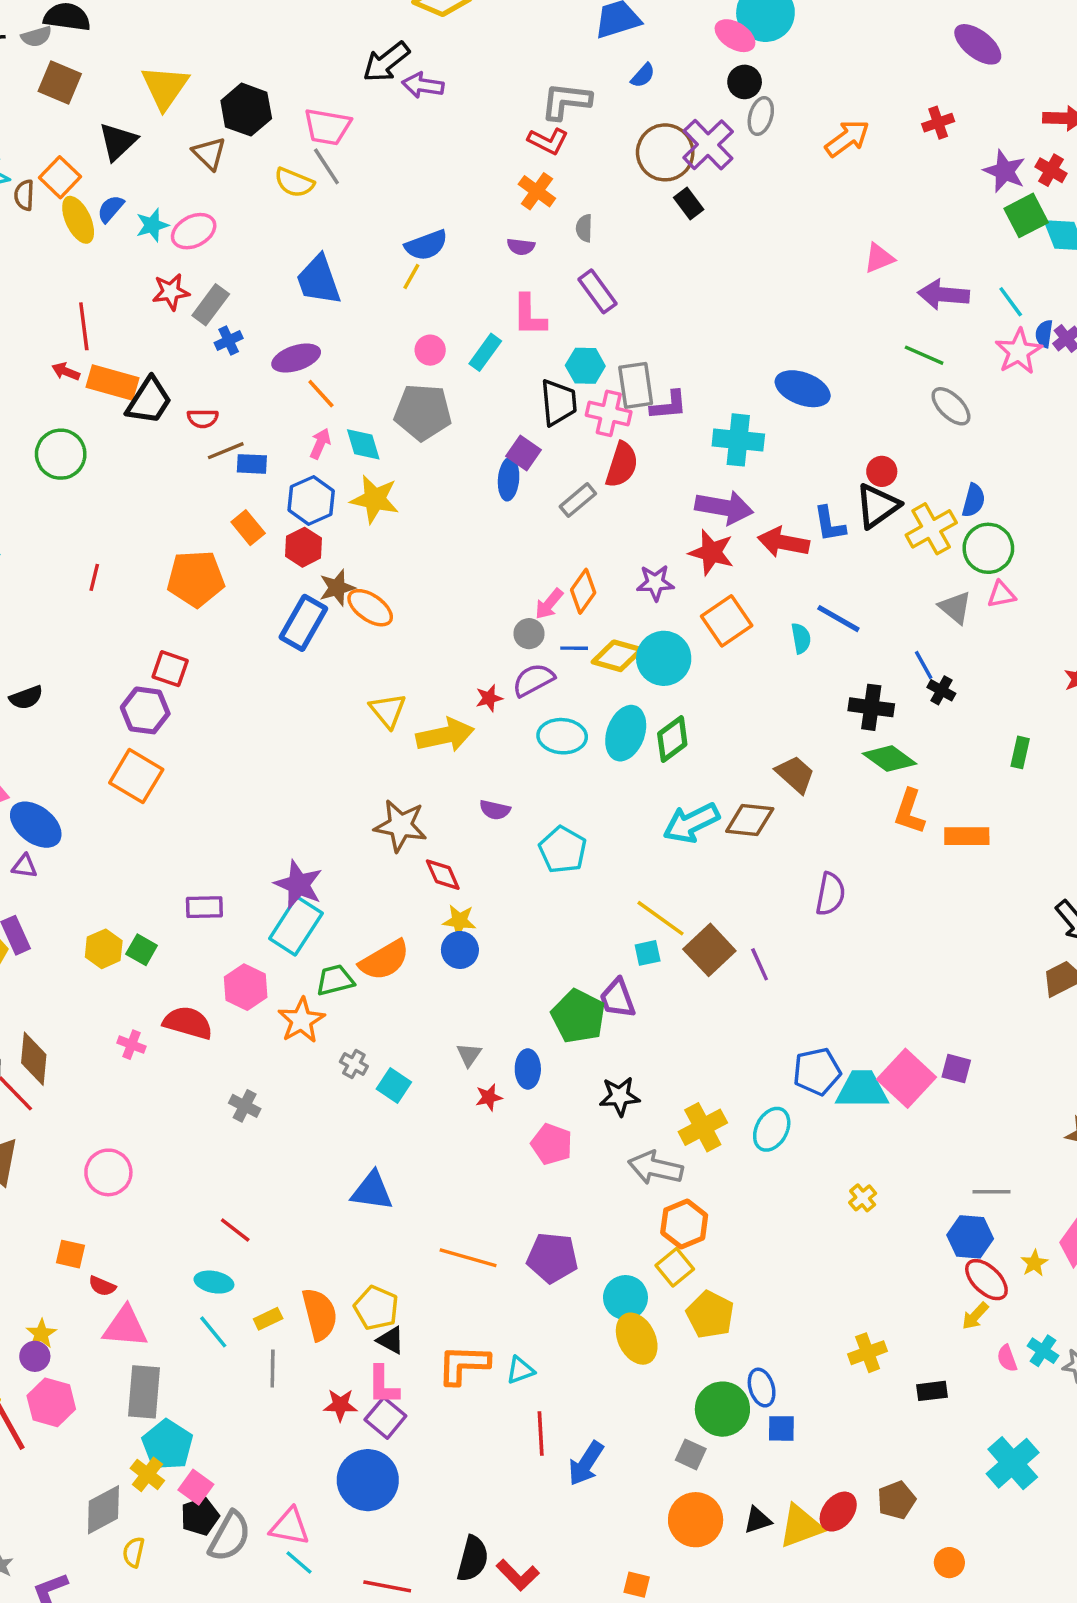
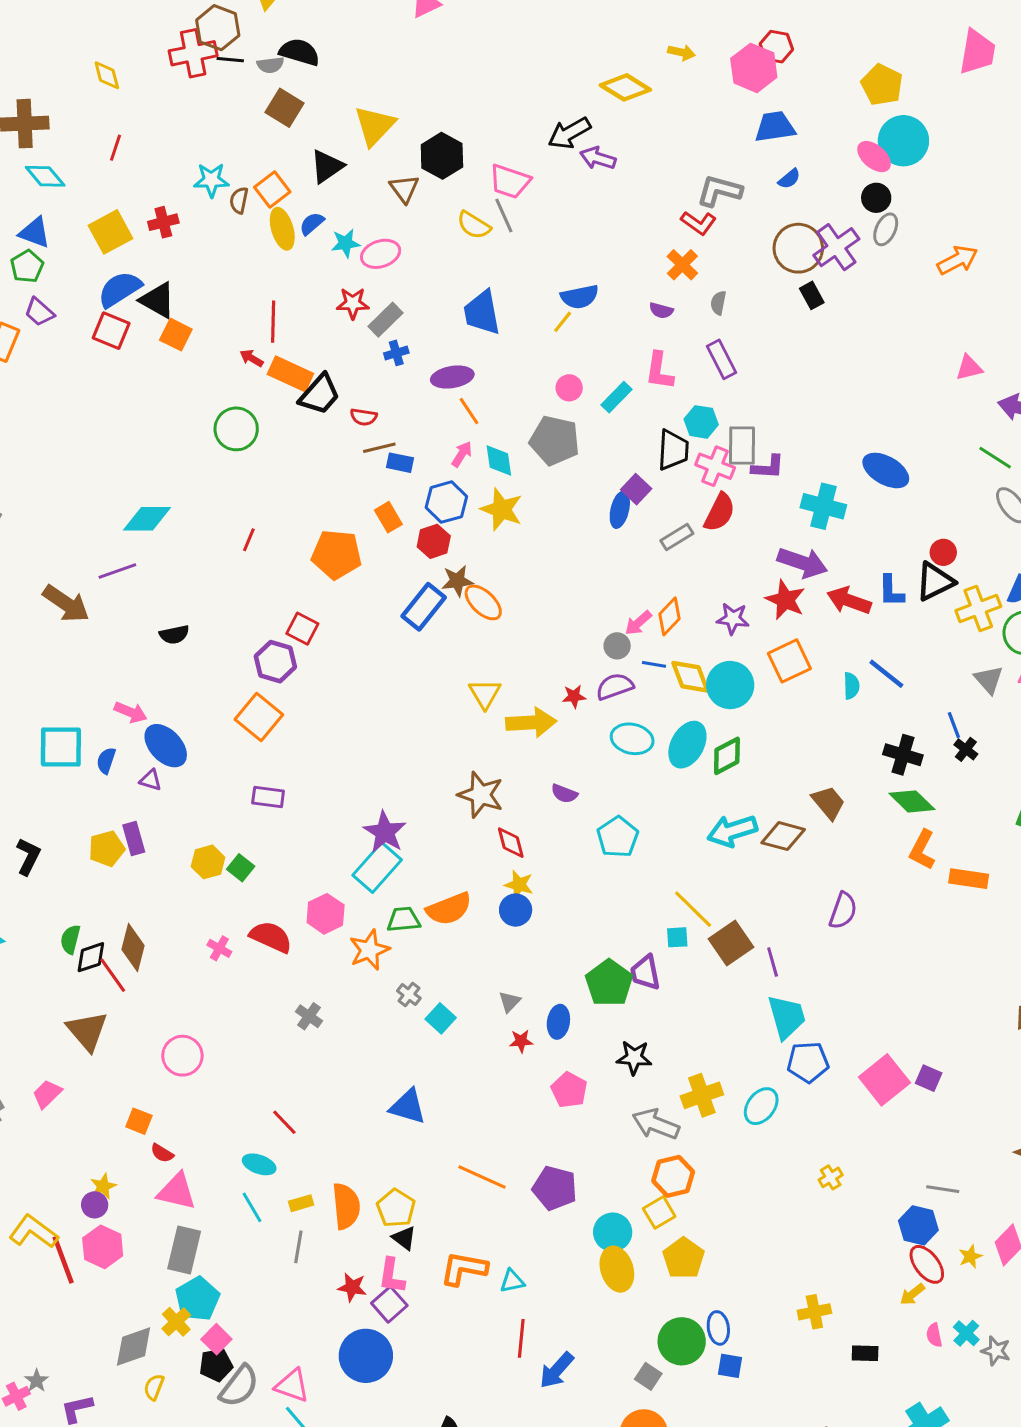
yellow diamond: (617, 656) -> (690, 677), turned 45
purple rectangle: (204, 907) -> (268, 797), moved
cyan trapezoid: (862, 1090) -> (787, 1017), moved, turned 66

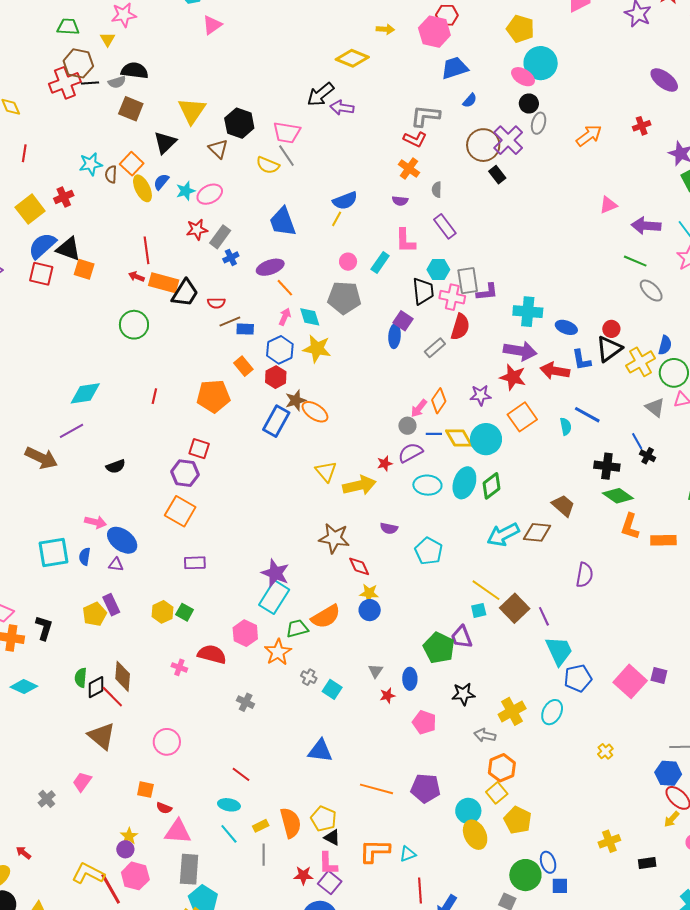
blue ellipse: (886, 470) -> (566, 327), moved, size x0.7
gray arrow: (656, 1124) -> (485, 735), size x0.7

